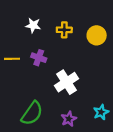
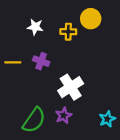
yellow circle: (97, 35) -> (91, 19), moved
purple star: (69, 119) -> (64, 115), moved

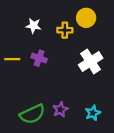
white cross: (71, 87) -> (91, 61), moved
cyan star: (107, 119) -> (93, 113), moved
green semicircle: (34, 120) -> (32, 114), turned 30

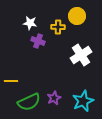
purple cross: (39, 58) -> (38, 41), moved
yellow line: (12, 59) -> (11, 81), moved
cyan star: (93, 113) -> (83, 101), size x1.5

